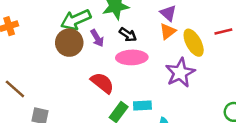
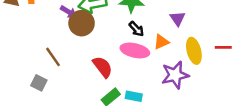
orange triangle: (168, 31) -> (161, 42), moved
purple arrow: (97, 38) -> (69, 12), moved, turned -42
brown line: (15, 89) -> (53, 57), moved

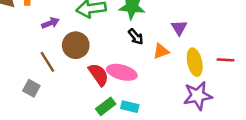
purple arrow: (69, 12) -> (50, 23), moved, turned -56
brown circle: (82, 23) -> (76, 45), moved
pink ellipse: (135, 50) -> (122, 72), moved
purple star: (175, 75) -> (198, 96), moved

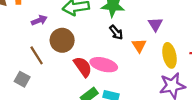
orange triangle: (161, 51) -> (139, 46), turned -42

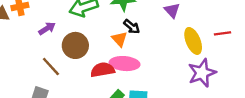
orange triangle: (139, 46) -> (119, 39), moved
red semicircle: (83, 67) -> (103, 70), turned -55

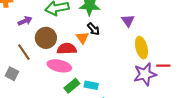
red line: (223, 33) -> (163, 66), moved
pink ellipse: (125, 64) -> (59, 66), moved
red semicircle: (103, 70) -> (67, 49), moved

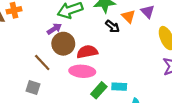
purple arrow: (25, 21) -> (54, 29), moved
orange triangle: (82, 38) -> (128, 16), moved

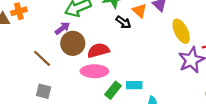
brown line: (42, 62) -> (42, 58), moved

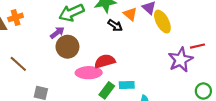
yellow ellipse: (181, 31) -> (162, 22), moved
red semicircle: (98, 50) -> (105, 61), moved
brown line: (42, 58) -> (18, 64), moved

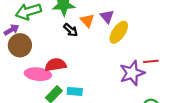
yellow ellipse: (162, 22) -> (119, 32), turned 55

